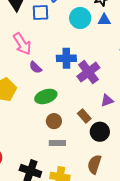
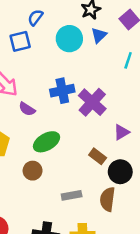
blue triangle: (104, 20) -> (99, 35), turned -32
brown circle: (54, 121) -> (33, 171), moved
brown semicircle: (94, 164) -> (107, 199), moved

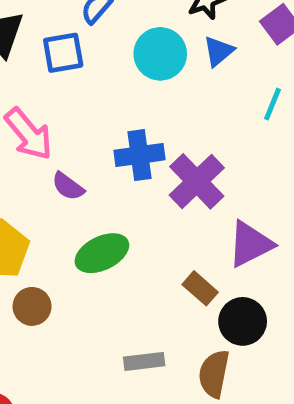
purple triangle: (122, 132) -> (250, 244), size x1.5
brown circle: (33, 171) -> (32, 306), moved

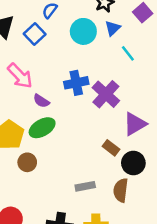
blue square: (63, 53) -> (35, 34), turned -30
cyan line: (272, 104) -> (128, 53), moved, turned -56
green ellipse: (102, 253) -> (42, 128), moved

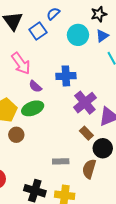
purple cross: (106, 94) -> (85, 103), moved

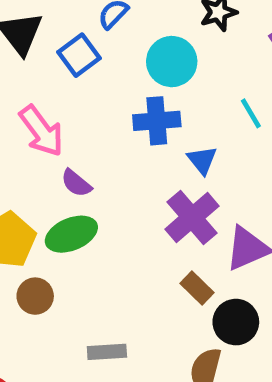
blue triangle: (102, 36) -> (202, 160), moved, turned -32
blue cross: (66, 76) -> (157, 121), moved
gray rectangle: (61, 161) -> (107, 352), moved

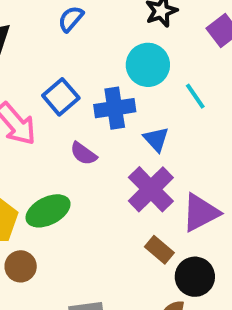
blue square: (79, 55) -> (61, 97), moved
cyan circle: (172, 62) -> (148, 65), moved
purple semicircle: (76, 183) -> (84, 154), moved

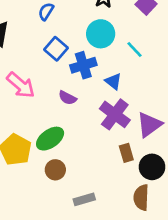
blue square: (61, 97) -> (56, 49), moved
brown rectangle: (159, 250) -> (126, 153), turned 42
brown circle: (21, 266) -> (55, 170), moved

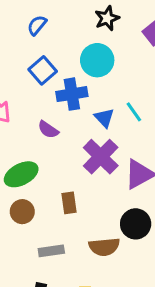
cyan line: (135, 49) -> (134, 112), moved
brown rectangle: (126, 153) -> (69, 203), moved
brown semicircle: (141, 197) -> (104, 247), moved, turned -105

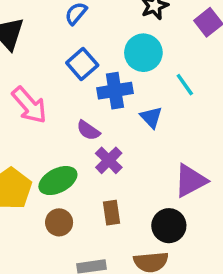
cyan line: (134, 112) -> (185, 85), moved
purple cross: (101, 157) -> (109, 160), moved, size x0.7
black circle: (136, 224) -> (169, 226), moved

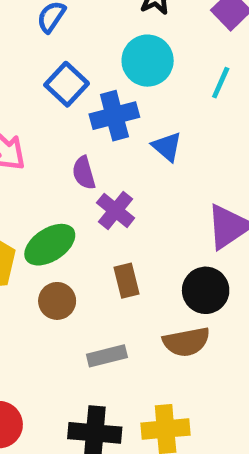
cyan line: (185, 85) -> (221, 83), moved, turned 65
purple semicircle: (88, 130) -> (84, 173), turned 45

